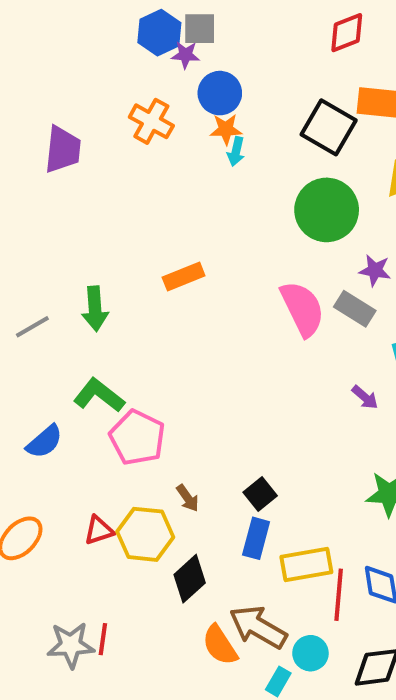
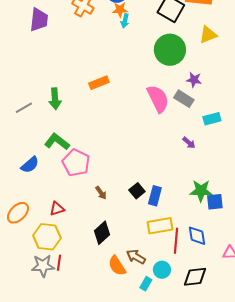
yellow hexagon: (145, 534) -> (47, 237), moved
blue rectangle: (256, 538) -> (155, 196), moved
brown arrow: (258, 627) -> (136, 257), size x0.7

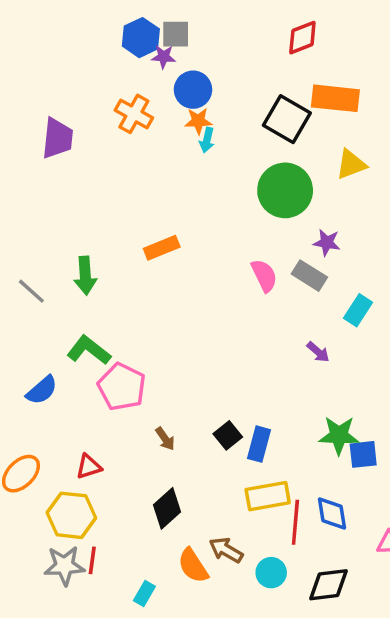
pink semicircle: (158, 99) -> (264, 276), size x0.7
gray line: (24, 108) -> (31, 291), turned 72
cyan rectangle: (212, 119) -> (358, 310), turned -42
cyan rectangle: (146, 284) -> (144, 593), moved

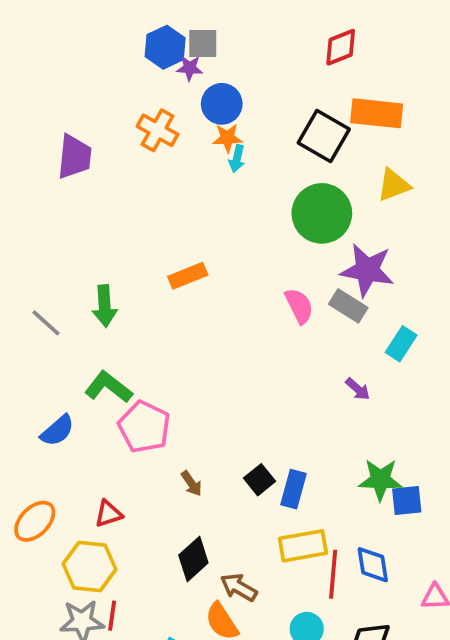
purple star: (327, 243) -> (367, 270), size x1.8
brown arrow: (226, 550) -> (239, 587), moved

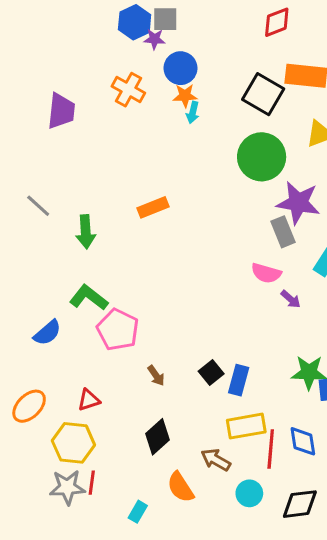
pink semicircle: (299, 306) -> (266, 273), moved, turned 132
gray rectangle: (348, 306) -> (283, 232), turned 36
gray line: (46, 323) -> (38, 206), moved
brown arrow: (239, 587) -> (216, 460), moved

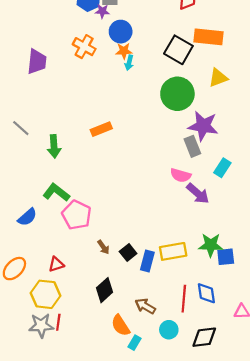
purple arrow: (291, 299) -> (198, 194), size x1.6
black square: (211, 373) -> (128, 252), moved
blue rectangle: (239, 380) -> (147, 261), moved
yellow rectangle: (246, 426) -> (173, 251), moved
cyan rectangle: (138, 512) -> (135, 343), moved

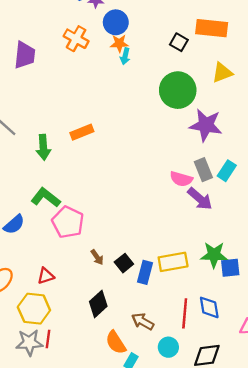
black square: (178, 50) -> (179, 42), size x0.6
orange rectangle: (101, 129) -> (82, 132), moved
gray rectangle: (192, 146) -> (203, 170), moved

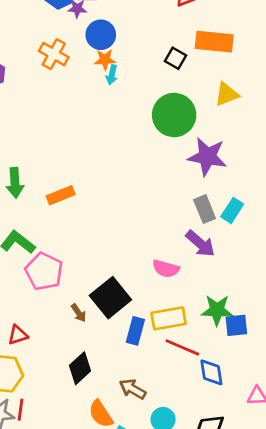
orange rectangle: (82, 132) -> (61, 195), moved
pink semicircle: (181, 179) -> (166, 269), moved
black square: (124, 263) -> (110, 298), moved, size x1.8
red line: (185, 313) -> (182, 347), moved, turned -72

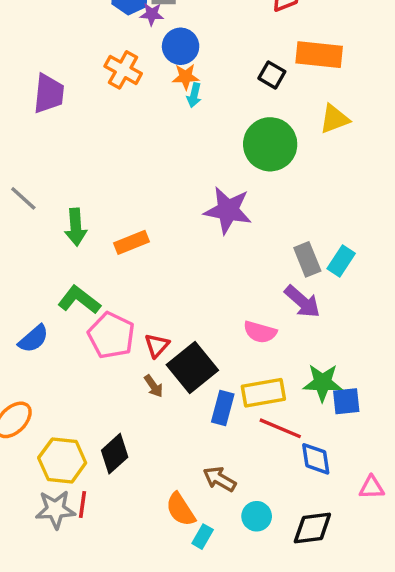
purple star: (207, 157) -> (228, 210), moved
red triangle: (18, 335) -> (157, 345), moved, turned -30
black diamond: (80, 368) -> (115, 454), moved

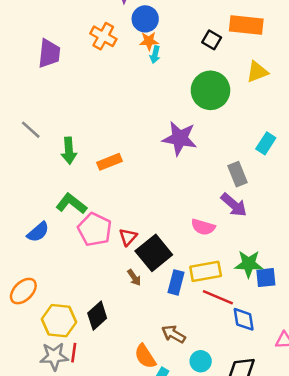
cyan rectangle: (341, 261) -> (266, 143), moved
brown arrow: (153, 386) -> (134, 278), moved

